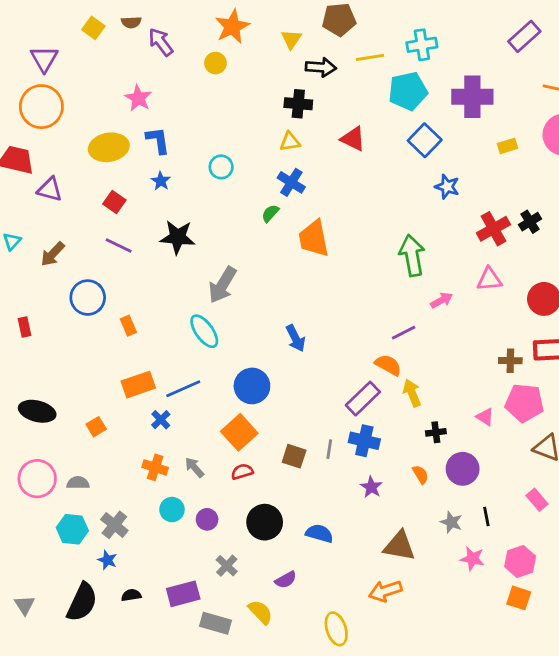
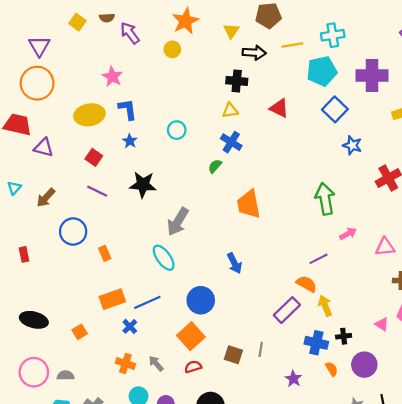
orange trapezoid: (314, 239) -> (249, 204), moved
pink triangle: (489, 279) -> (385, 247), moved
blue cross: (364, 441) -> (316, 343), moved

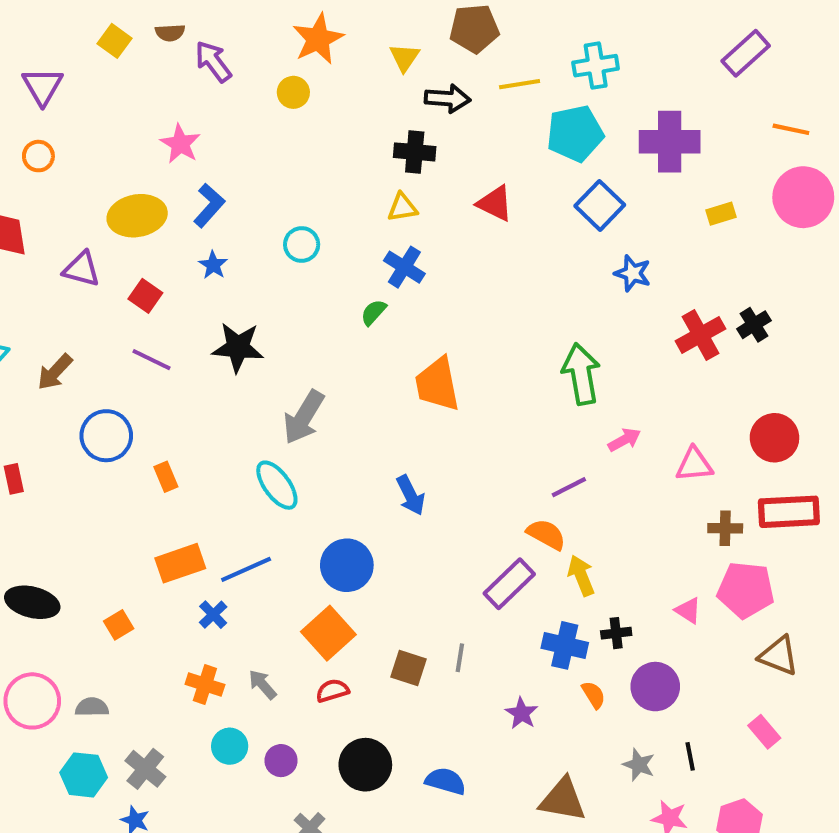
orange circle: (37, 83) -> (38, 156), size x0.5
blue L-shape: (128, 109) -> (209, 205), turned 50
purple triangle: (44, 148) -> (82, 269), moved

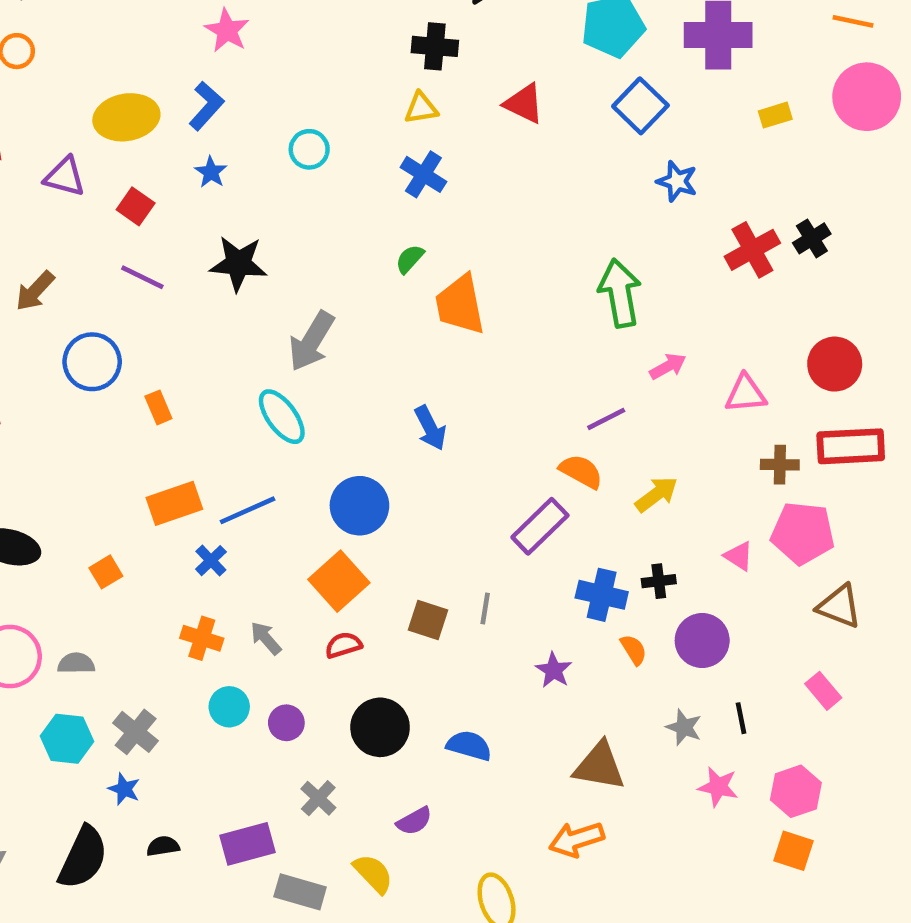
pink star: (180, 144) -> (227, 30), moved
green semicircle: (374, 312) -> (410, 259), moved
yellow arrow: (581, 576) -> (656, 494), moved, turned 75

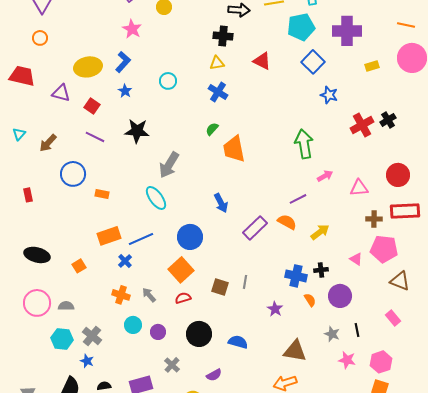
orange rectangle: (158, 407) -> (102, 194), turned -56
purple rectangle: (540, 526) -> (255, 228), moved

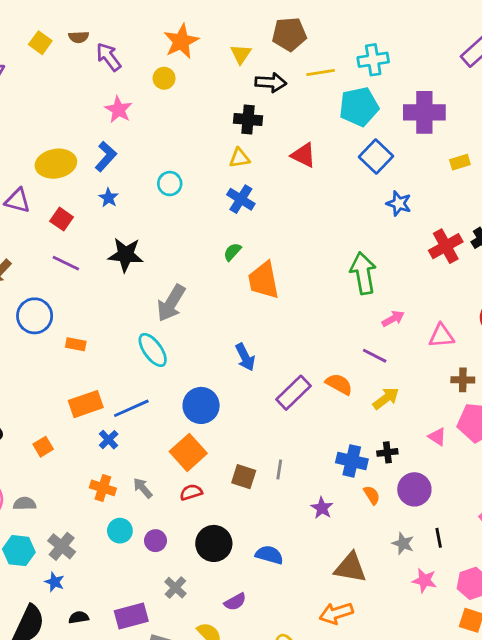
purple line: (298, 199) -> (375, 356), moved, turned 54

